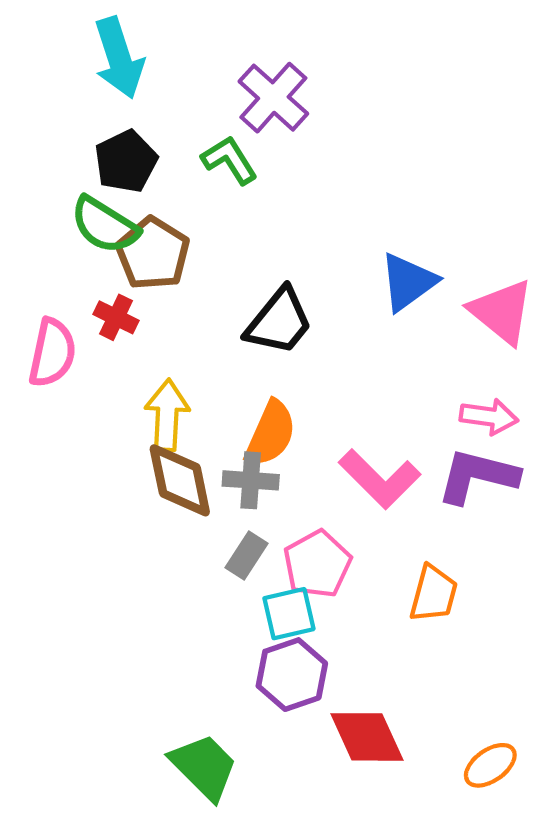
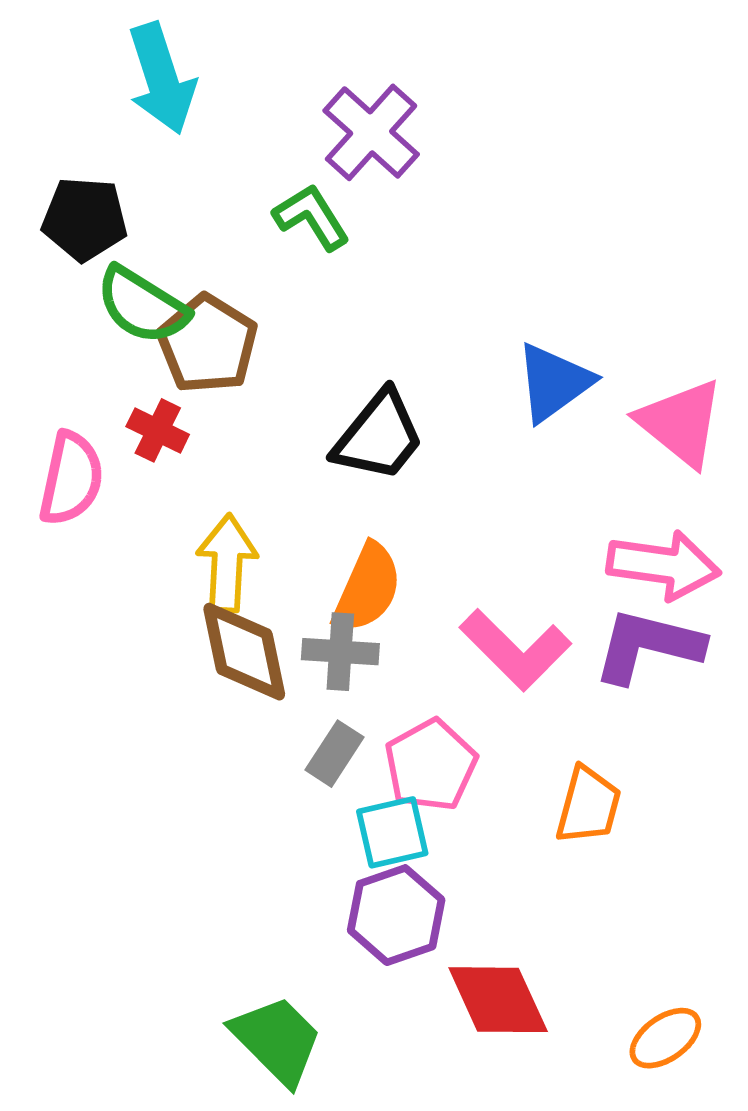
black pentagon: (126, 161) -> (85, 219), moved, turned 30
pink arrow: (489, 417) -> (663, 565), size x1.4

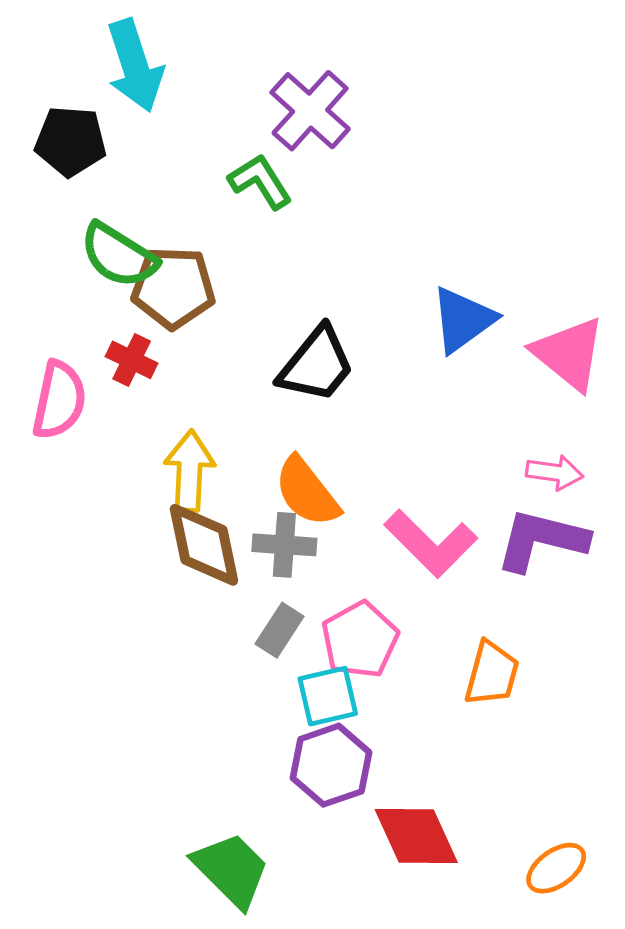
black pentagon: (85, 219) -> (70, 141), moved
brown pentagon: (208, 344) -> (173, 288), turned -30
pink arrow: (663, 565) -> (555, 473), size x0.6
orange semicircle: (367, 588) -> (307, 492), turned 118

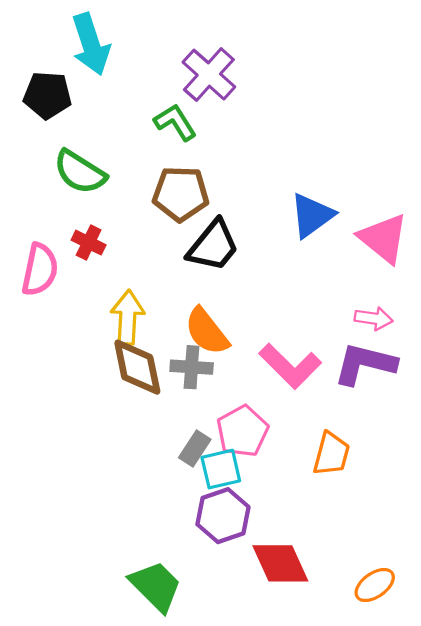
brown pentagon: (173, 288) -> (181, 194), moved
gray rectangle: (280, 630) -> (195, 448), moved

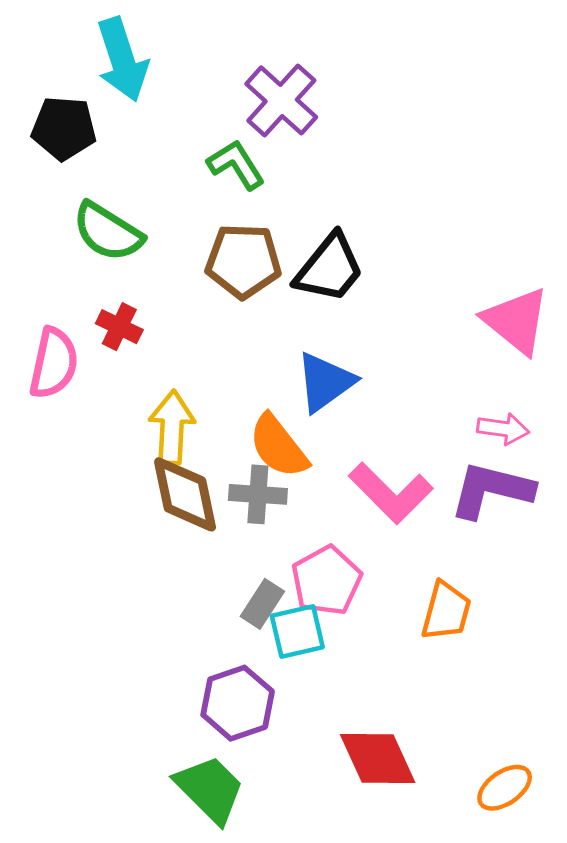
blue triangle: (312, 215) -> (325, 382), moved
black trapezoid: (213, 246) -> (329, 268), moved
purple hexagon: (223, 516) -> (238, 703), moved

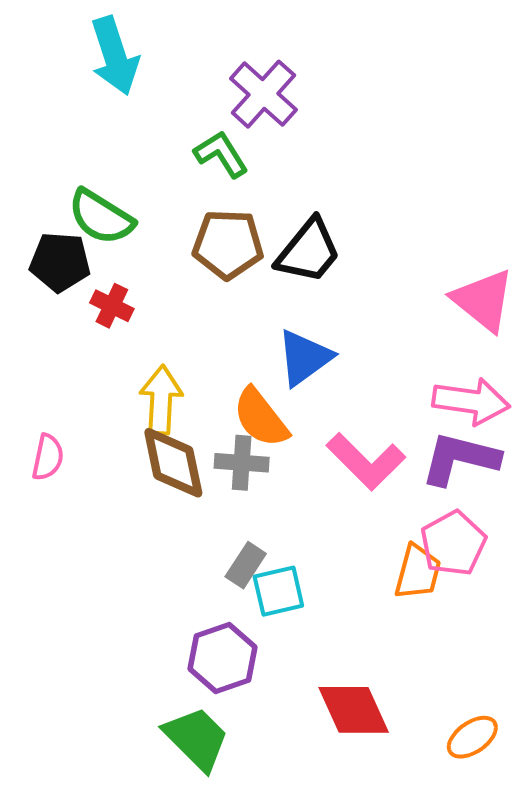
black pentagon: (64, 128) -> (60, 262), moved
pink semicircle: (54, 363) -> (48, 457), moved, size x0.7
pink arrow: (503, 429) -> (471, 401), size x1.6
pink pentagon: (327, 581) -> (453, 543), moved

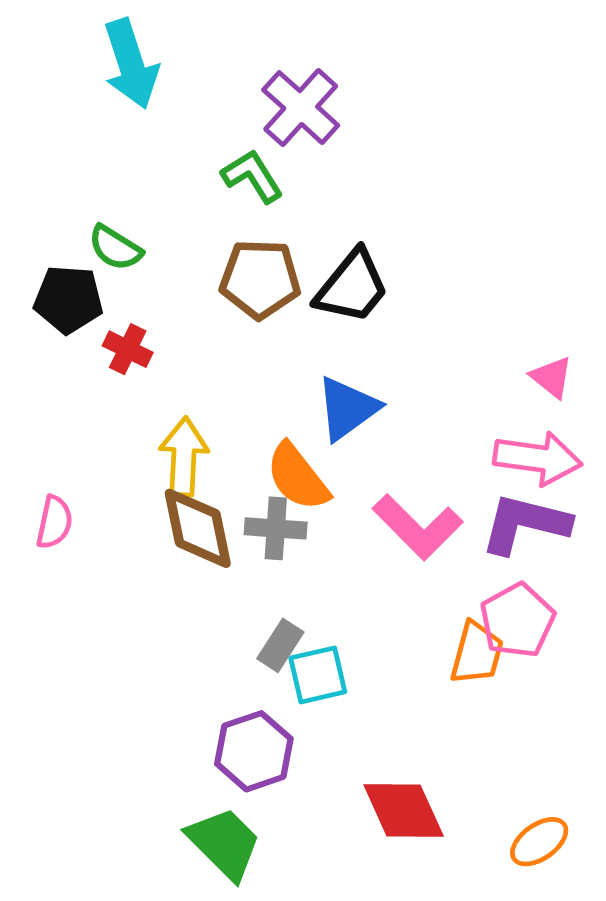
green semicircle: (101, 217) -> (115, 248), size x0.7
pink triangle: (483, 300) -> (552, 377), moved, size x0.6

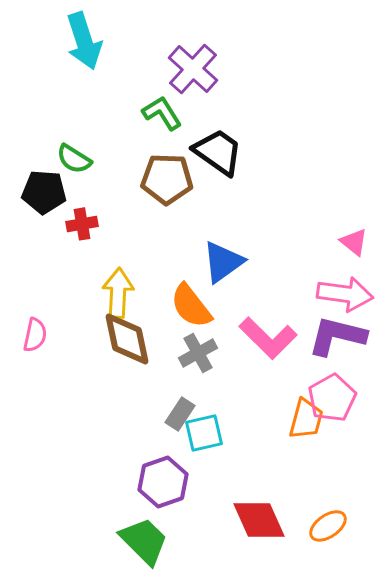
black trapezoid: (352, 287) -> (218, 152), moved, turned -94
red cross: (128, 349) -> (82, 224), turned -36
gray cross: (276, 528) -> (198, 353), moved, turned -33
orange ellipse: (539, 842) -> (328, 526), moved

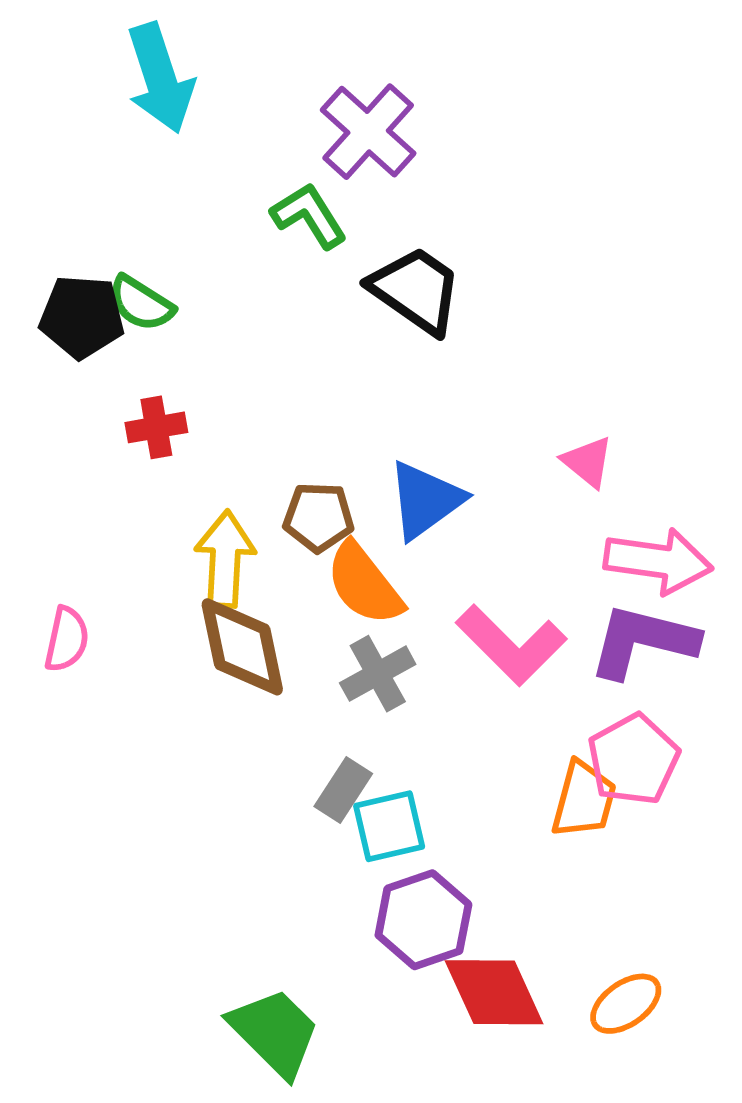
brown pentagon: (167, 179) -> (319, 517), moved, size x0.7
black pentagon: (44, 192) -> (82, 317), moved
pink triangle: (354, 242) -> (588, 462), moved
purple hexagon: (163, 482) -> (423, 920), moved

